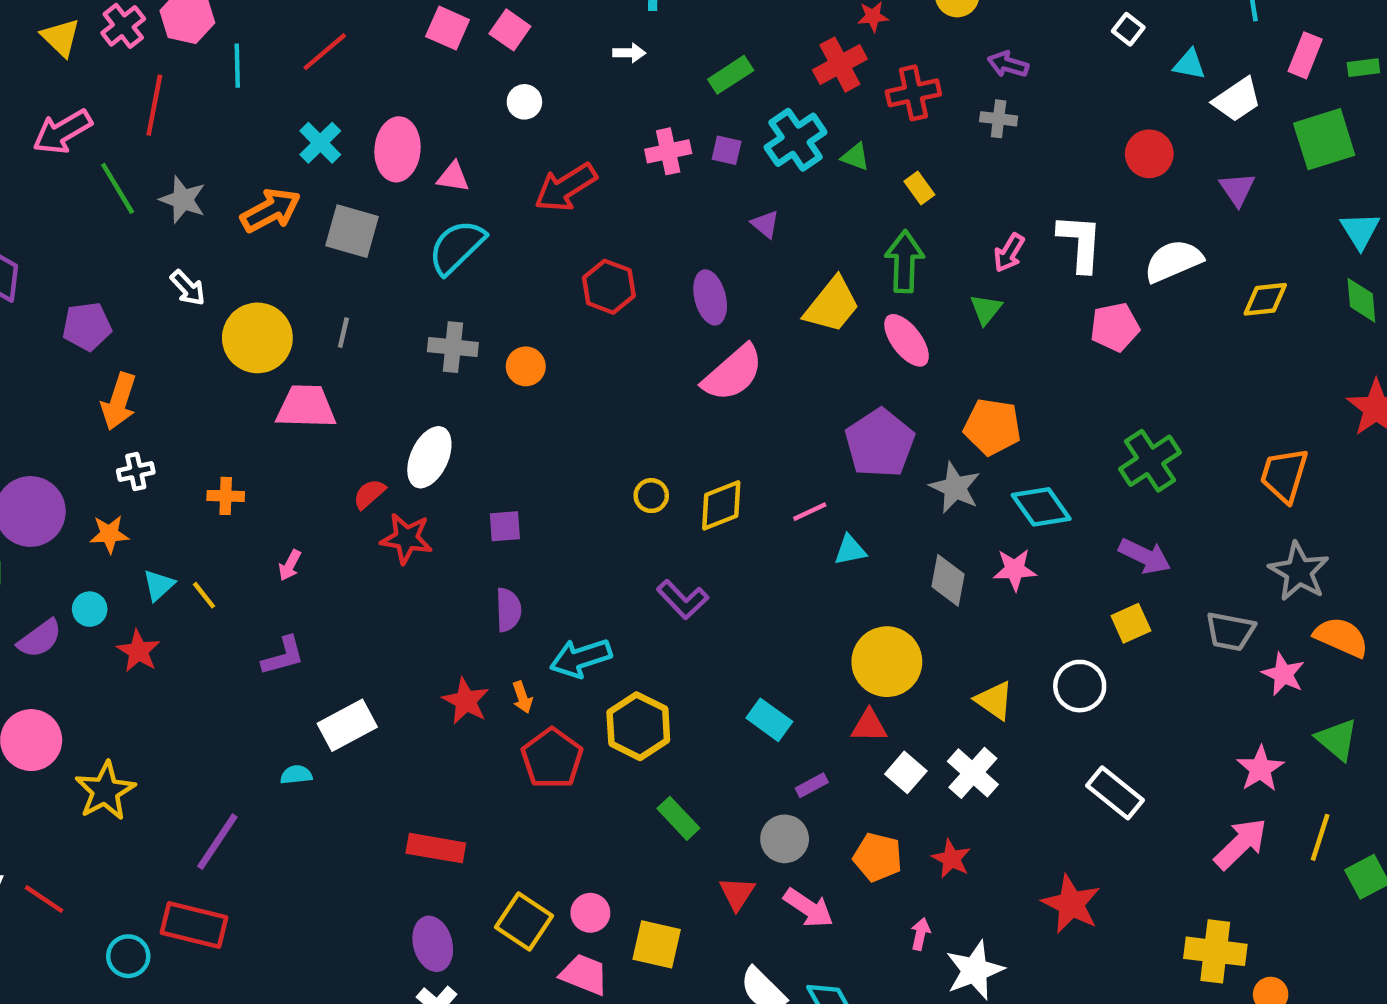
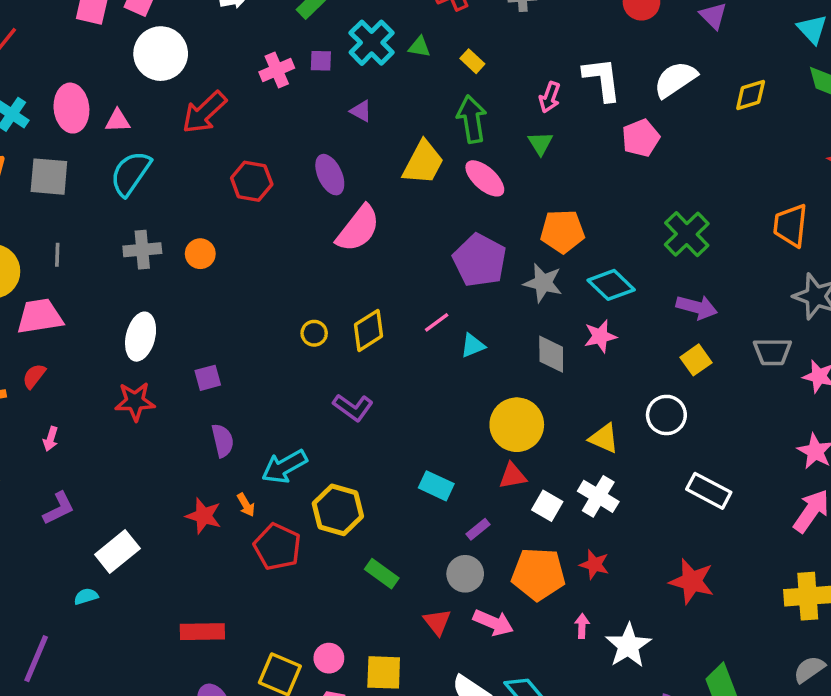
white circle: (524, 102) -> (161, 54), size x2.0
red semicircle: (369, 494) -> (34, 376), moved
orange pentagon: (878, 857) -> (538, 574), size x1.4

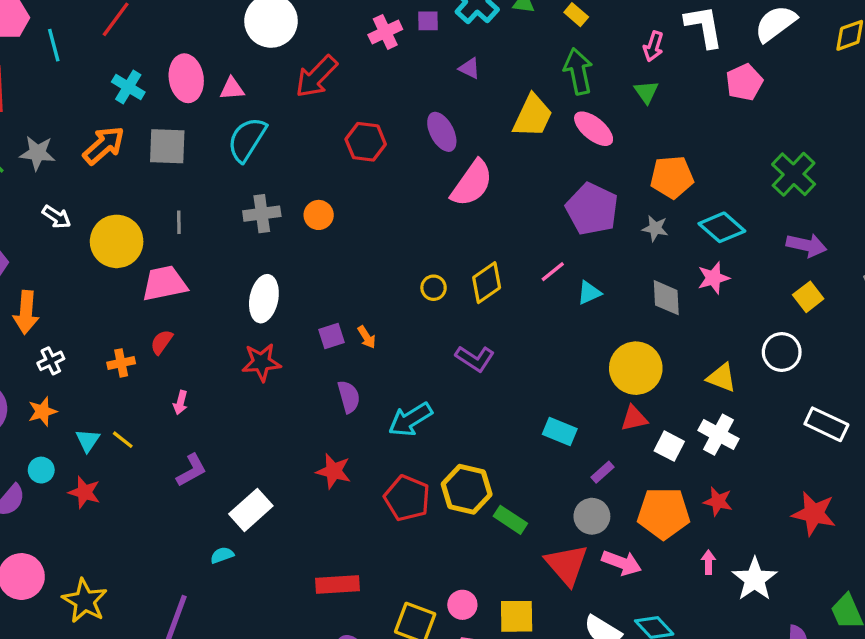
gray star: (543, 283) -> (655, 228), size x0.7
orange arrow: (246, 505) -> (367, 337), moved
yellow hexagon: (338, 510) -> (467, 489), moved
red triangle: (437, 622) -> (567, 565), size x1.6

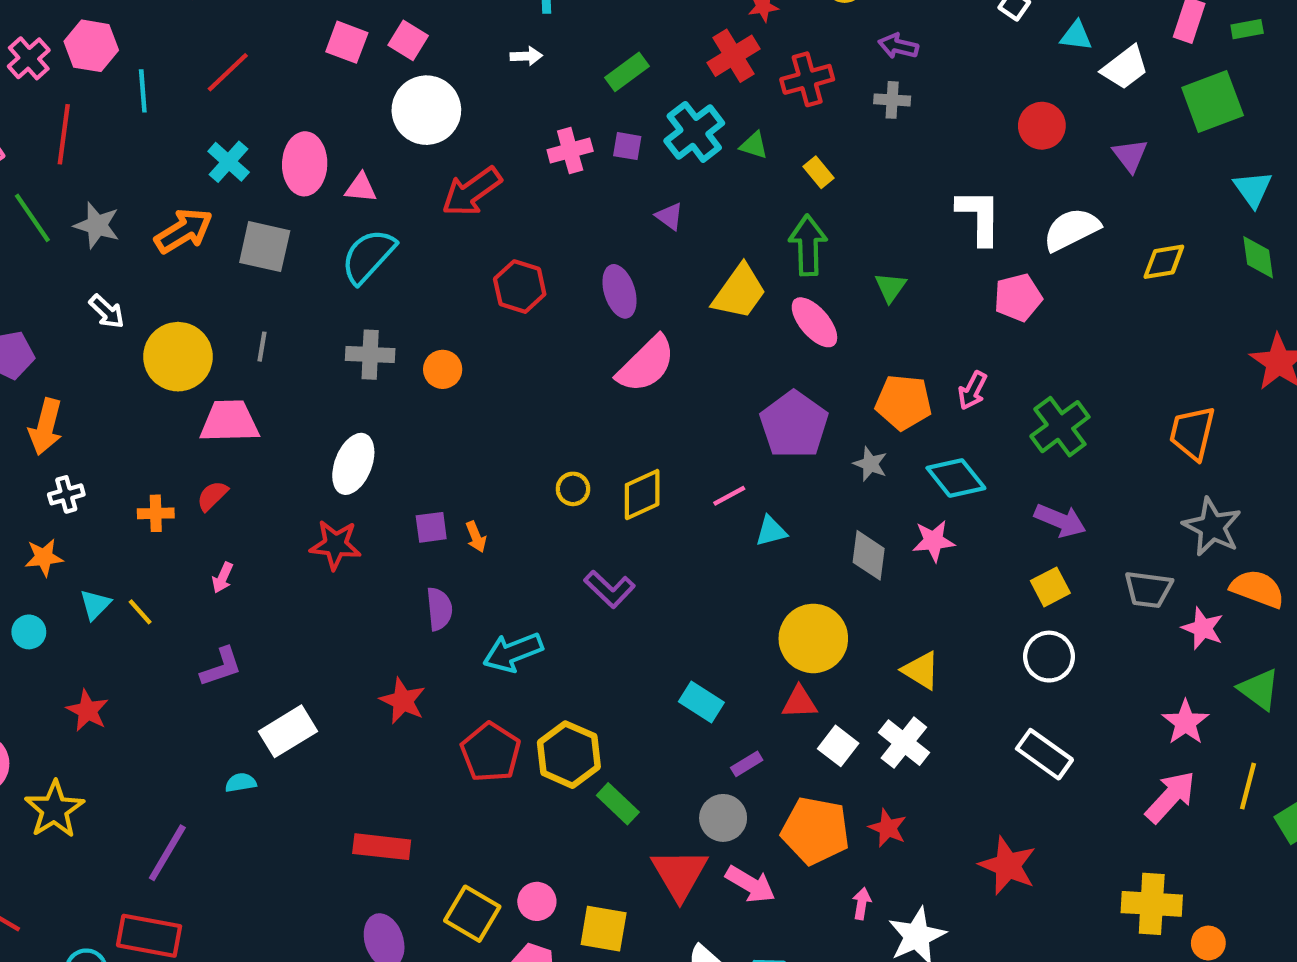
pink arrow: (653, 46) -> (972, 390), moved
white circle: (782, 352) -> (1049, 657), moved
red star: (84, 492) -> (87, 711), moved

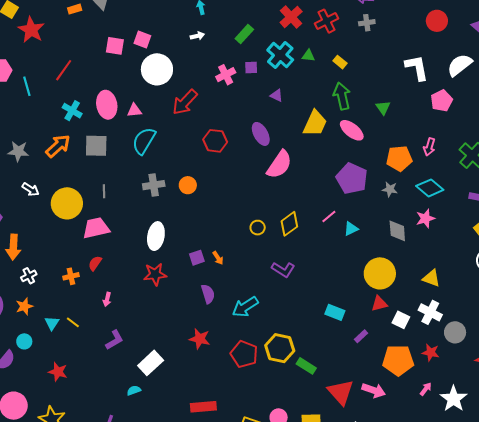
gray circle: (723, 818) -> (455, 332), moved
pink arrow: (862, 904) -> (426, 389), turned 40

